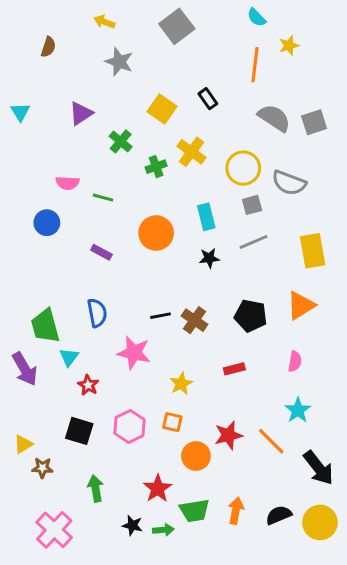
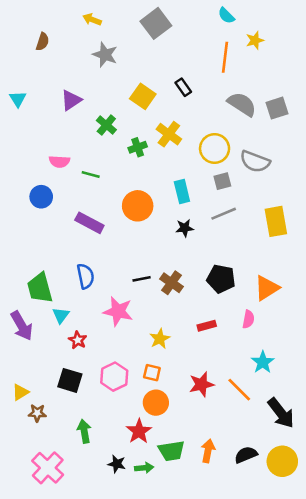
purple rectangle: (101, 252) -> (89, 223), size x1.5
orange triangle: (301, 305) -> (267, 288), moved
pink semicircle: (295, 361) -> (248, 319), moved
orange circle: (196, 456) -> (156, 403), moved

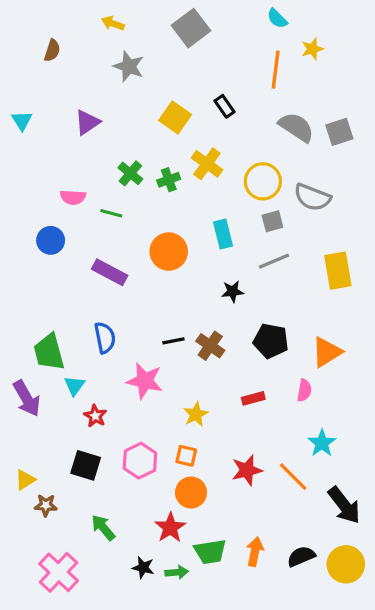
green cross: (106, 125) -> (130, 173), moved
black star: (185, 228) -> (233, 291), moved
green arrow: (84, 431) -> (103, 528), turned -30

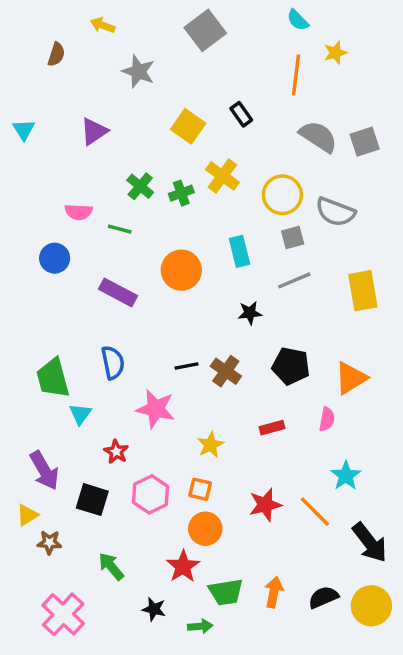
yellow arrow: (113, 23) -> (103, 25), moved
purple arrow: (27, 398) -> (44, 470), moved
red star: (95, 416) -> (116, 452), moved
green arrow: (177, 572) -> (200, 626), moved

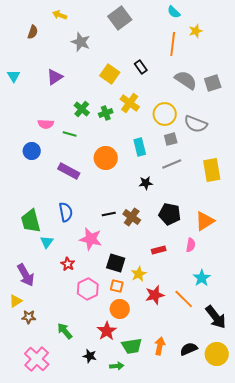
yellow star: (210, 445) -> (139, 274), moved
black square: (92, 500) -> (116, 263), moved

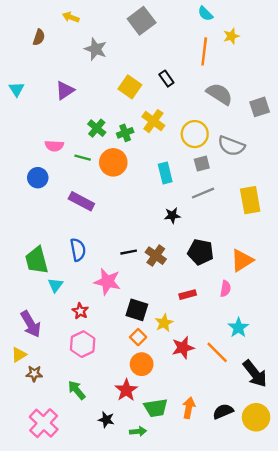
gray square: (213, 83) -> (260, 107), moved
orange circle: (106, 158) -> (113, 162), moved
orange square: (117, 286) -> (138, 337), turned 32
pink hexagon: (88, 289) -> (83, 344), moved

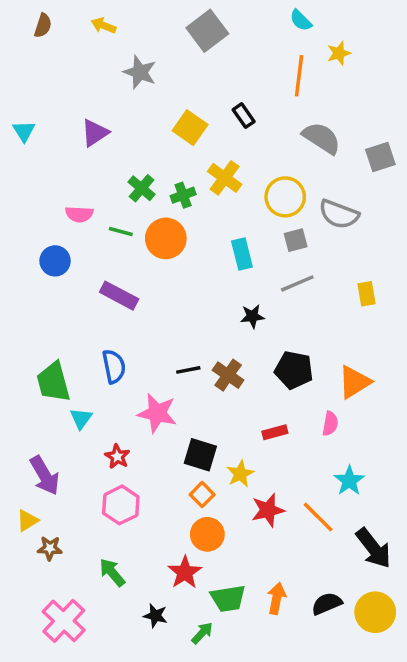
brown semicircle: (39, 37) -> (43, 26), moved
yellow rectangle: (250, 200) -> (367, 294), size x0.6
green arrow: (138, 431) -> (202, 633), turned -42

